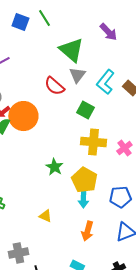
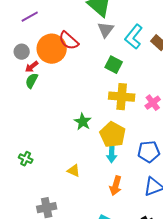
red semicircle: (54, 86) -> (69, 41), moved
orange circle: (23, 116) -> (52, 49), moved

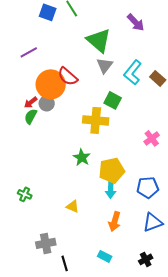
gray circle: (22, 52) -> (47, 103), moved
yellow cross: (122, 97) -> (96, 120), moved
yellow pentagon: (113, 135) -> (112, 170), turned 30

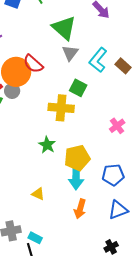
cyan arrow: (111, 189) -> (76, 177), size x1.4
cyan rectangle: (105, 256) -> (35, 238), moved

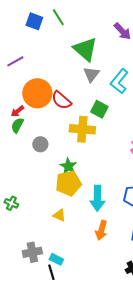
red semicircle: (33, 64) -> (61, 100), moved
gray circle: (12, 91) -> (40, 144), moved
yellow pentagon: (77, 158) -> (68, 183), moved

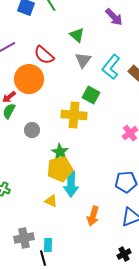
green triangle: (85, 49) -> (77, 35), size x0.6
red semicircle: (61, 100) -> (44, 55), moved
cyan arrow: (97, 198) -> (71, 184), moved
cyan rectangle: (56, 259) -> (48, 245), turned 64

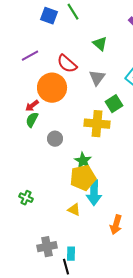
gray triangle: (83, 60) -> (97, 78), moved
green square: (91, 95) -> (114, 104), turned 30

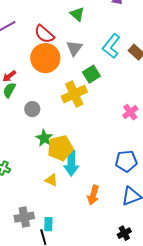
orange circle: (52, 88) -> (45, 58), moved
yellow cross: (97, 124) -> (74, 94), turned -30
green star: (83, 161) -> (44, 138), moved

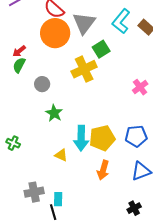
gray triangle: (74, 48) -> (84, 23), size x1.4
yellow pentagon: (60, 148) -> (102, 138), moved

